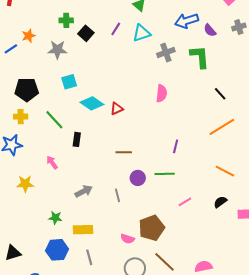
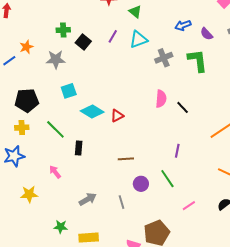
blue arrow: (187, 21) -> (183, 25), size x0.7
black line: (220, 94) -> (183, 107), moved
green line: (165, 174) -> (167, 179), turned 60

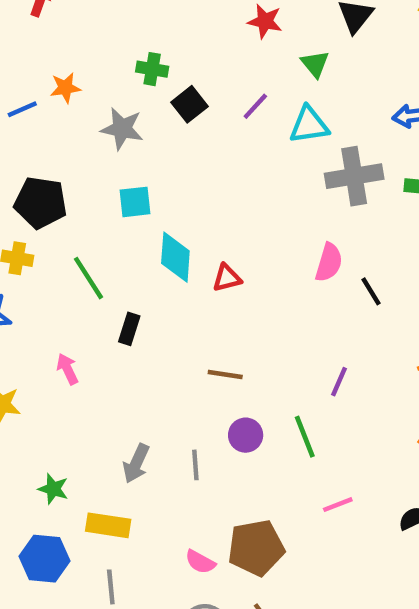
gray cross: (164, 58) -> (354, 176), size x1.4
cyan diamond: (92, 111) -> (175, 257), turned 50
gray arrow: (88, 199) -> (136, 463), moved, turned 132

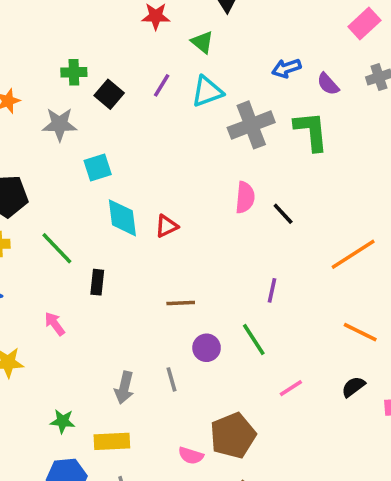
cyan square: (135, 202) -> (98, 167), moved

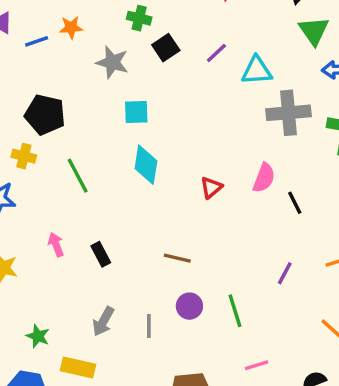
green triangle: (202, 42) -> (314, 31), moved, size x1.4
red triangle: (167, 226) -> (211, 188), moved, turned -30
black rectangle: (97, 282) -> (101, 254), moved, turned -50
purple line: (272, 290) -> (285, 273), moved

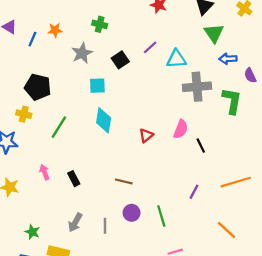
blue line: (37, 41) -> (32, 39), turned -48
black square: (166, 48) -> (120, 60), moved
gray star: (112, 62) -> (82, 53), turned 30
green line: (78, 176) -> (59, 127), turned 60

